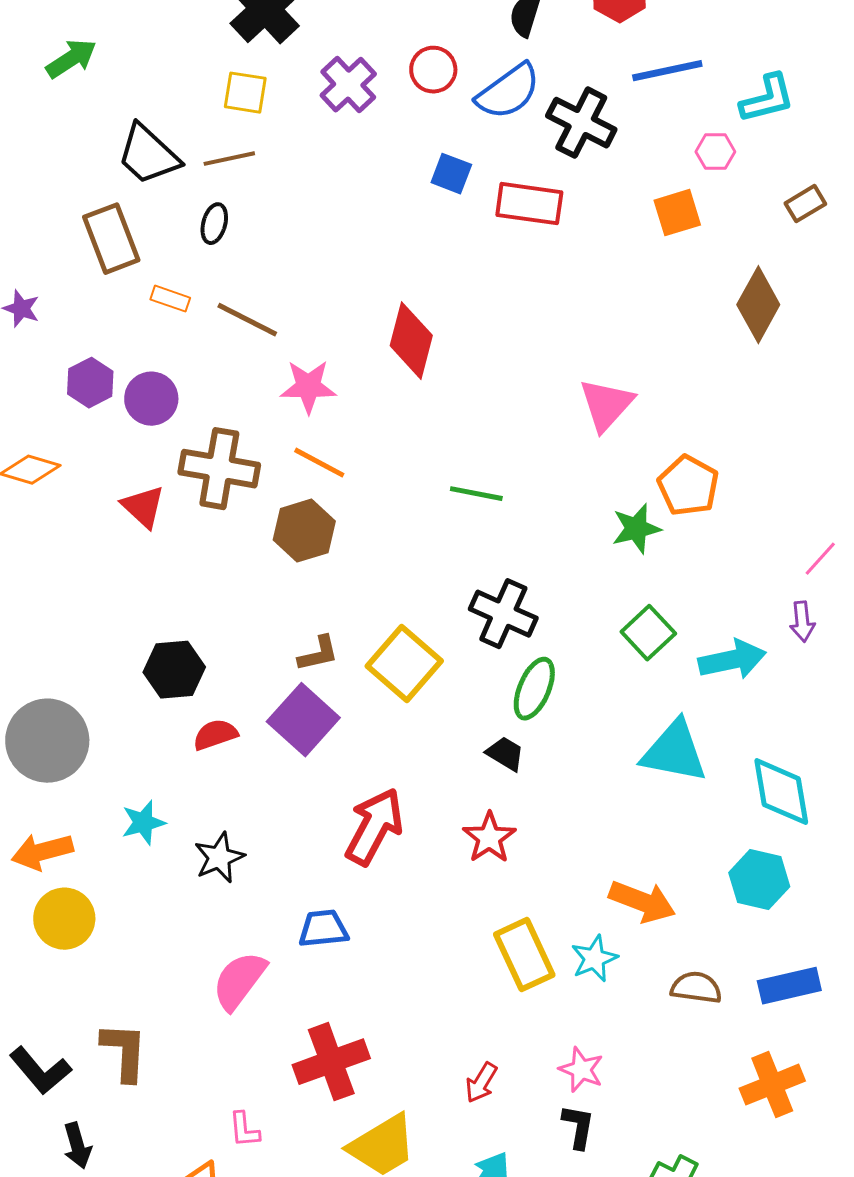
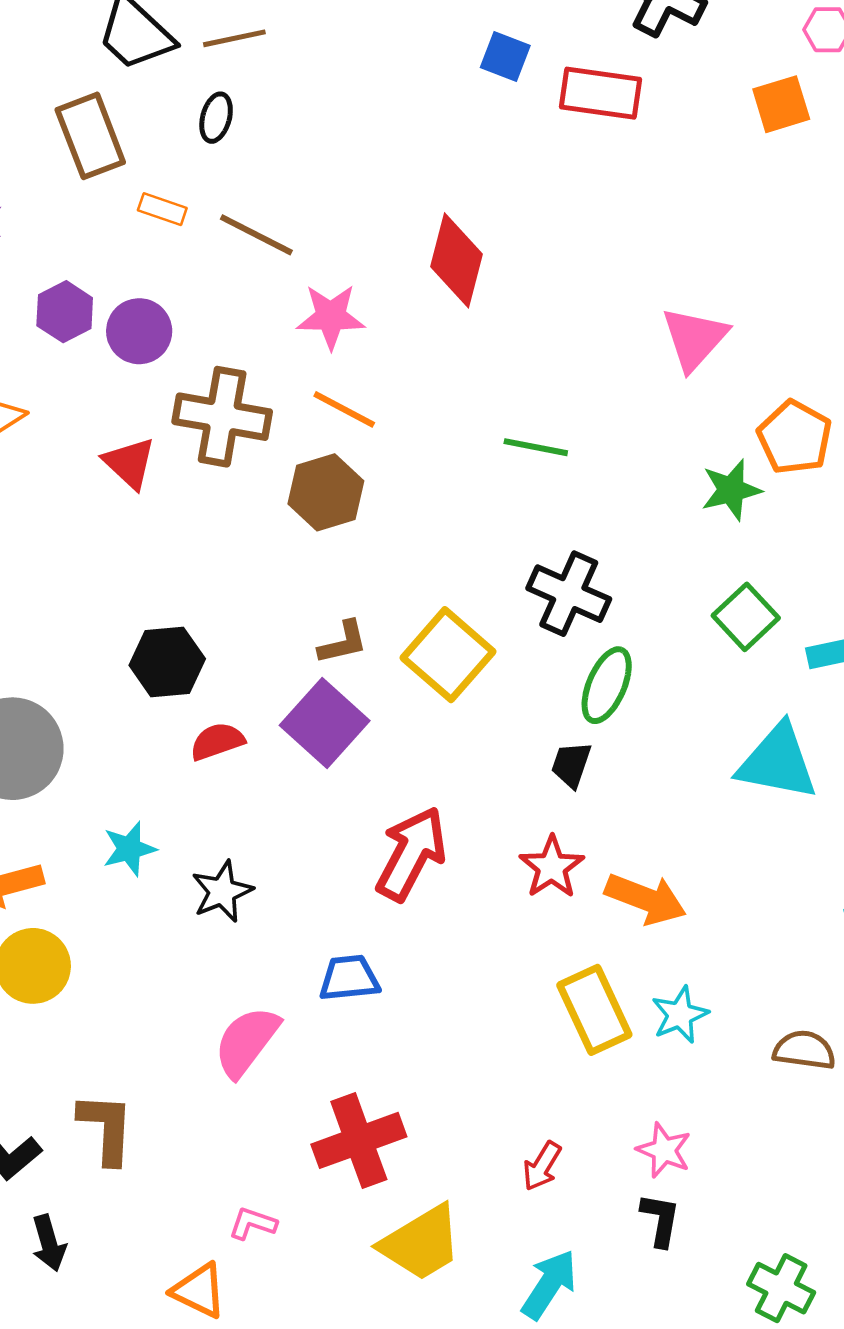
black trapezoid: (505, 754) -> (571, 765), turned -102
orange arrow: (642, 902) -> (646, 899), moved
pink L-shape: (244, 1130) -> (253, 1223), turned 114

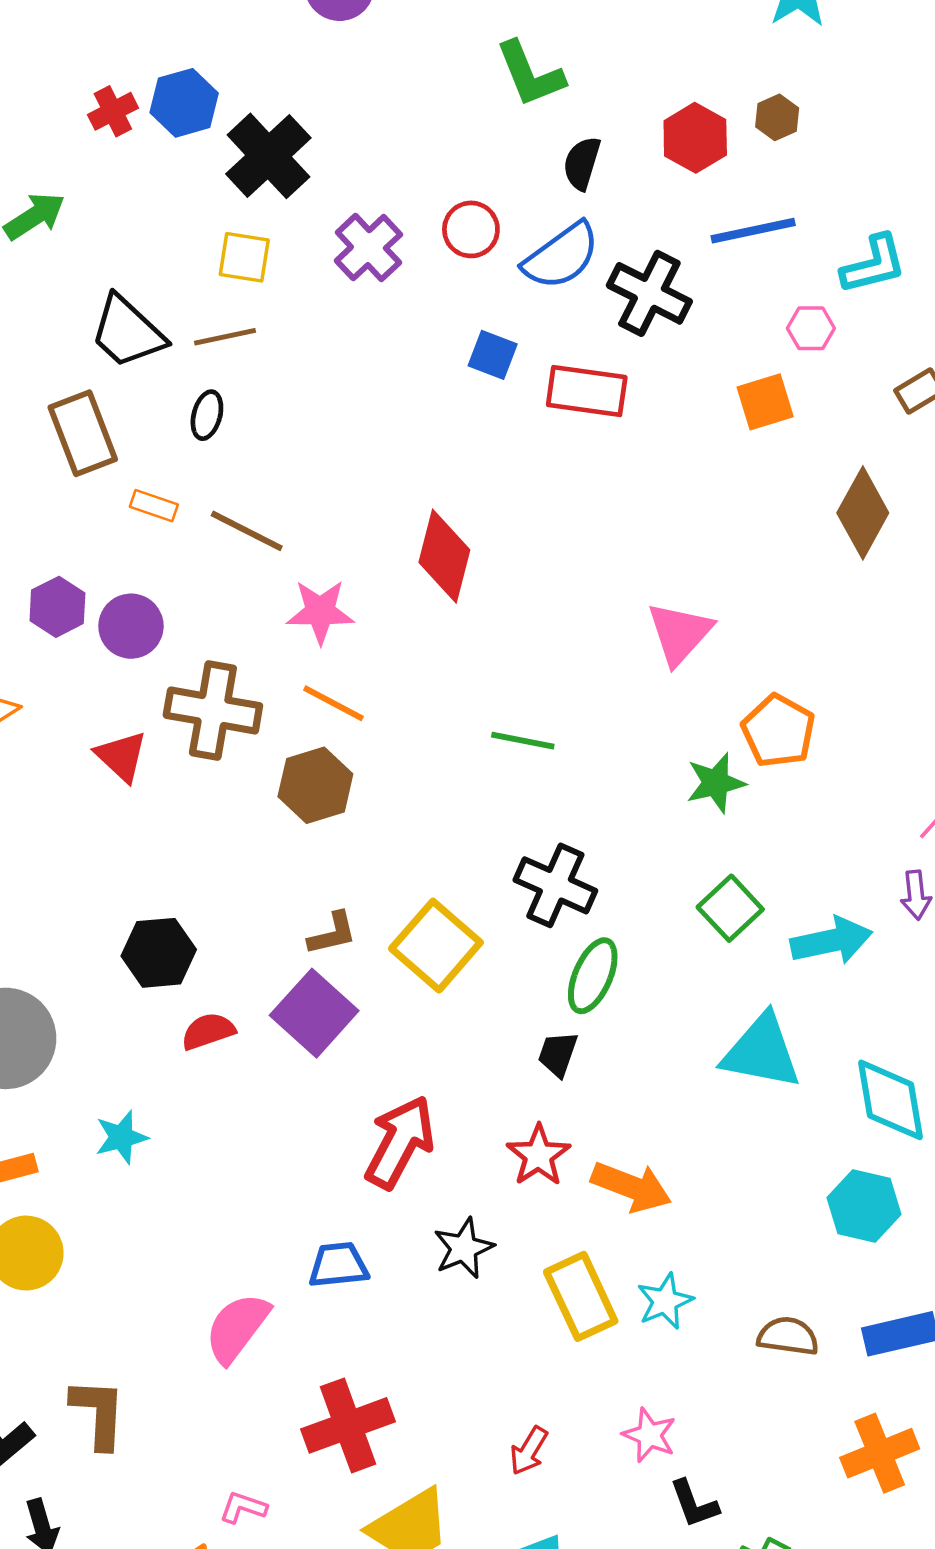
black star: (222, 891) -> (464, 1248), moved
black L-shape: (660, 1220) -> (694, 1504), moved, turned 150

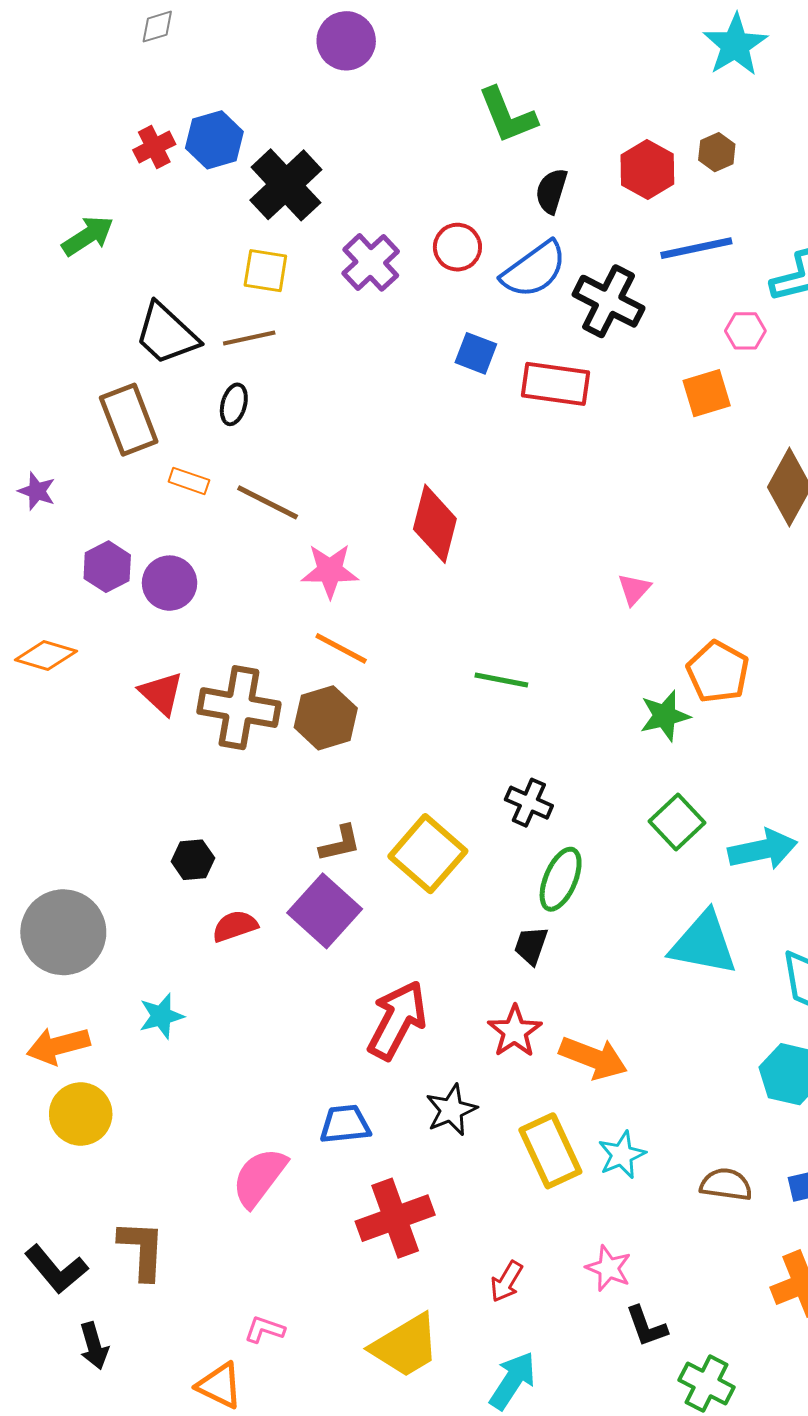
pink triangle: (680, 633) -> (634, 589), size x0.6
brown cross: (213, 710) -> (239, 708), moved
black cross: (555, 885) -> (529, 803), size x0.7
black hexagon: (159, 953) -> (193, 860), size x0.7
red cross: (348, 1425) -> (395, 1218), moved

